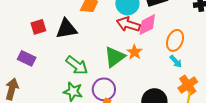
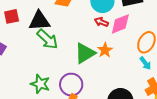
red arrow: (128, 24) -> (101, 22), size x0.6
green arrow: (77, 65) -> (47, 39), moved

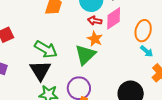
black triangle: (39, 21) -> (40, 70), moved, turned -45
orange star: (105, 50) -> (95, 39), moved

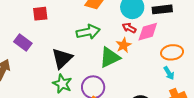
orange ellipse: (143, 31) -> (172, 52), turned 50
green arrow: (46, 49) -> (88, 32), moved, turned -60

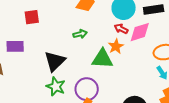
green arrow: (88, 32) -> (80, 34), size x0.6
purple rectangle: (23, 42) -> (15, 46), turned -36
green triangle: (110, 57) -> (102, 59), turned 30

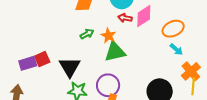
red square: (32, 17) -> (42, 59), moved
orange star: (116, 46) -> (108, 36), moved

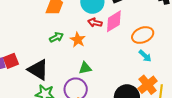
green triangle: (115, 52) -> (85, 68), moved, size x0.6
black triangle: (70, 67) -> (38, 70), turned -30
orange cross: (191, 71) -> (148, 85), moved

